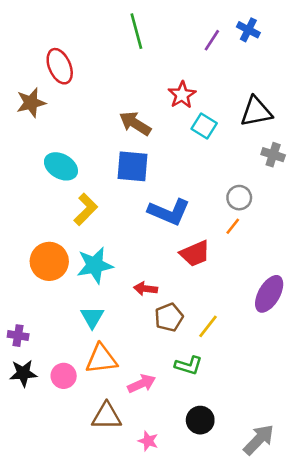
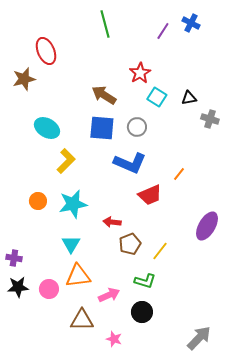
black triangle: (256, 112) -> (189, 98), moved, size x0.6
gray circle: (239, 198) -> (137, 127), moved
orange circle: (49, 261) -> (38, 201), size x0.6
black circle: (200, 420) -> (142, 312), moved

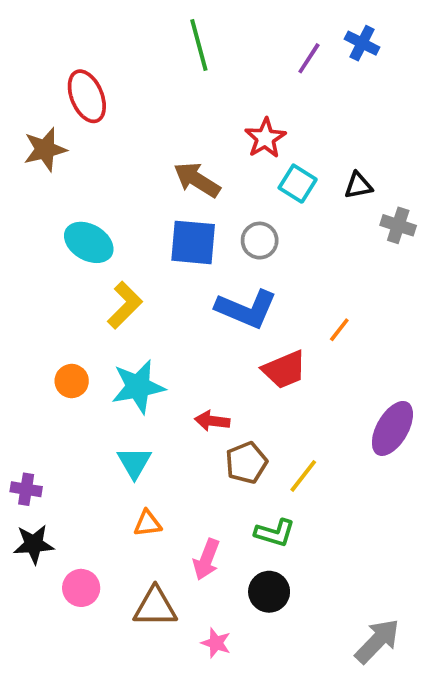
orange triangle: (78, 276) -> (148, 523), size x0.6
pink circle: (49, 289) -> (81, 588), moved
pink arrow: (109, 295) -> (206, 559), turned 135

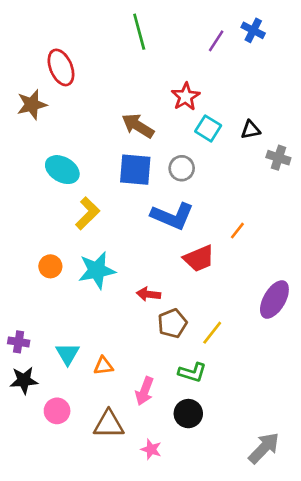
cyan triangle: (134, 463) -> (68, 354), moved

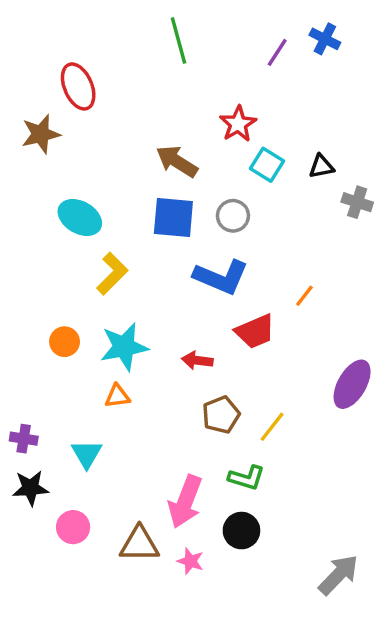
red arrow: (148, 294) -> (197, 360), moved
orange triangle: (103, 366) -> (117, 396), moved
pink arrow: (145, 391) -> (185, 502), size x1.4
pink star: (151, 449) -> (190, 561), moved

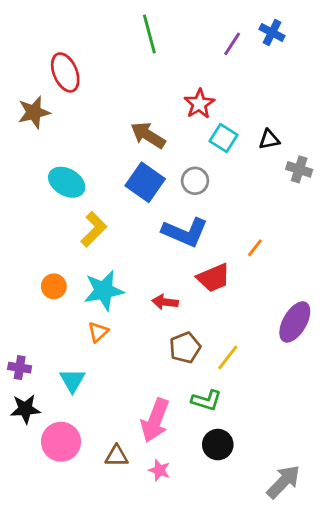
blue square: (173, 217) -> (145, 182), turned 30
orange triangle: (117, 396) -> (98, 332), turned -35
pink circle: (73, 527) -> (61, 442), size x1.4
black circle: (241, 531) -> (218, 445), moved
brown triangle: (139, 544) -> (117, 456), size x0.7

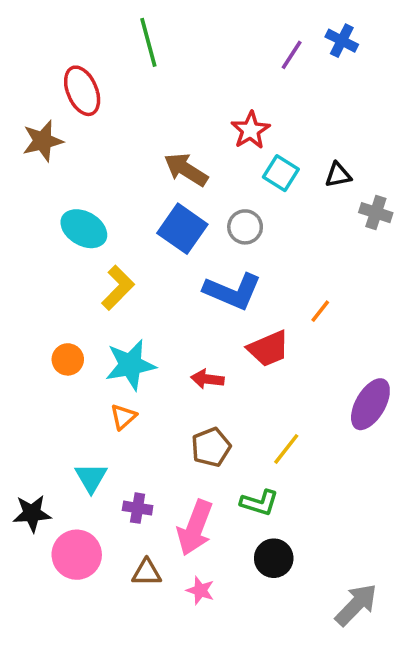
green line: (149, 34) -> (148, 42), moved
brown pentagon: (185, 348) -> (211, 447), moved
purple cross: (20, 368) -> (138, 508), moved

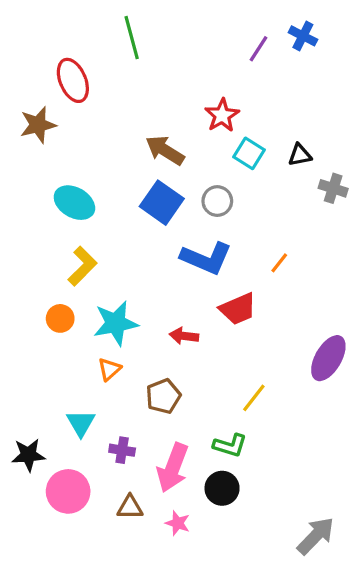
yellow L-shape: (118, 288) -> (82, 266), moved
orange line: (320, 311) -> (279, 263), moved
brown pentagon: (211, 447) -> (163, 396), moved
black circle: (274, 558) -> (222, 488), moved

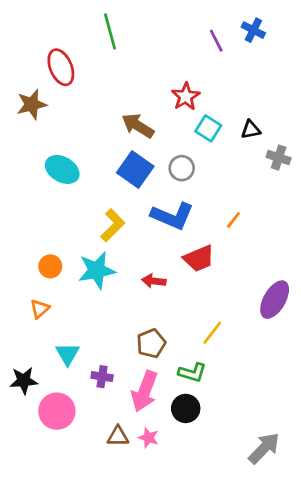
purple line: (259, 49) -> (216, 41), turned -60
yellow L-shape: (82, 266) -> (113, 225), moved
orange triangle: (109, 369) -> (40, 309), moved
brown pentagon: (163, 396) -> (151, 343), moved
brown triangle: (130, 507) -> (118, 436), moved

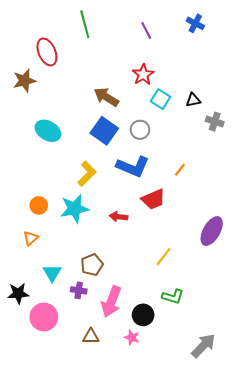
purple line: (216, 41) -> (146, 30), moved
brown pentagon: (151, 343) -> (92, 265), moved
green L-shape: (192, 373) -> (173, 297), moved
pink star: (148, 438) -> (132, 337), moved

